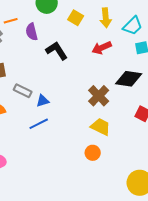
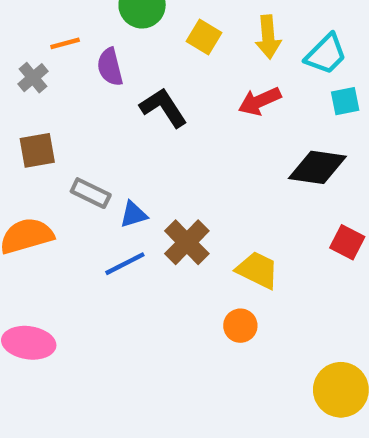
brown cross: (99, 96) -> (187, 242), moved

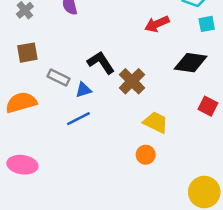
black L-shape: (163, 108) -> (101, 63), moved
brown cross: (187, 242) -> (132, 81), moved

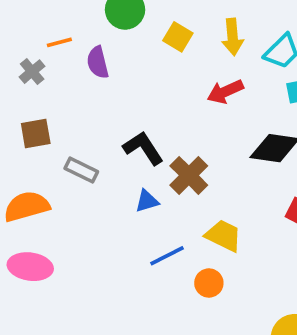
blue triangle: (83, 90) -> (147, 201), moved
blue line: (78, 119) -> (167, 256), moved
pink ellipse: (22, 165) -> (30, 267), moved

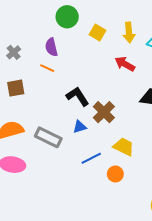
orange line: (59, 42) -> (47, 68), moved, turned 40
red arrow: (225, 92) -> (125, 64), turned 54
gray rectangle: (81, 170) -> (48, 137), moved, size x1.4

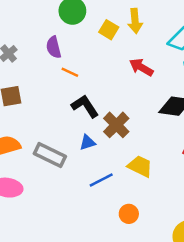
yellow arrow: (129, 32) -> (135, 21), moved
orange line: (47, 68) -> (70, 72), moved
orange circle: (115, 174) -> (129, 214), moved

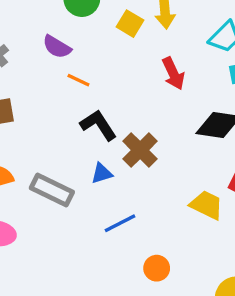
purple semicircle: (54, 47) -> (57, 47), turned -45
red arrow: (141, 67) -> (173, 73), turned -145
yellow trapezoid: (140, 166) -> (207, 205), moved

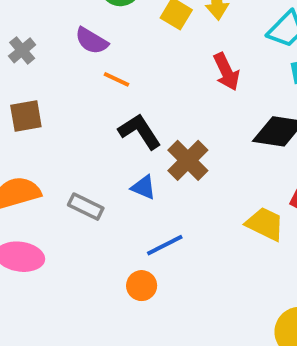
blue triangle: (102, 173) -> (144, 187), turned 40
gray rectangle: (52, 190) -> (86, 207), size x0.7
orange circle: (157, 268) -> (142, 286), moved

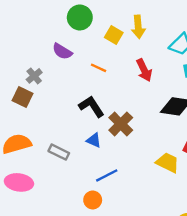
gray cross: (22, 50) -> (34, 76), moved
orange line: (117, 79) -> (99, 68), moved
brown square: (26, 116) -> (22, 97), turned 36

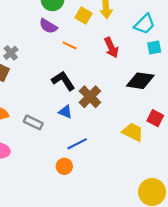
purple semicircle: (62, 51) -> (48, 26), moved

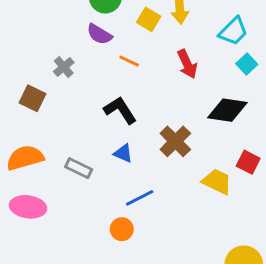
cyan square: (154, 48) -> (247, 64), turned -32
gray cross: (11, 53) -> (64, 67), moved
brown cross: (90, 97) -> (175, 141), moved

